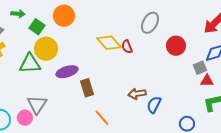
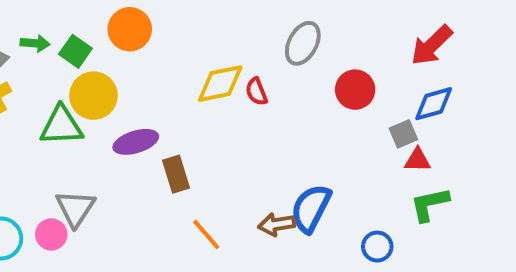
green arrow: (18, 14) -> (35, 43), moved
yellow diamond: (109, 43) -> (220, 84), turned -60
brown arrow: (137, 94) -> (277, 224), moved
blue semicircle: (154, 105) -> (311, 208), size x1.4

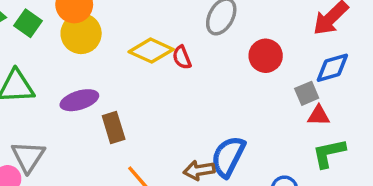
yellow diamond: (220, 84) -> (151, 51), turned 36
yellow circle: (94, 96) -> (81, 34), moved

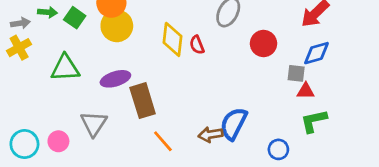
yellow diamond: (151, 51) -> (172, 39), turned 72
gray square: (307, 93) -> (296, 73), turned 30
brown rectangle: (114, 128) -> (143, 101), size x1.4
gray triangle: (28, 157) -> (94, 124), moved

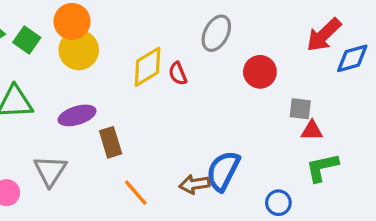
yellow diamond: (172, 39) -> (148, 67), turned 52
blue diamond: (316, 53) -> (352, 58), moved
brown rectangle: (143, 101) -> (111, 142), size x0.7

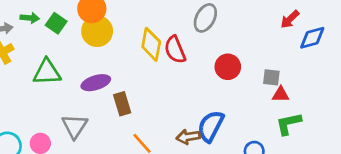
red arrow: (324, 35) -> (290, 19), size x0.7
yellow diamond: (148, 67) -> (151, 44), turned -48
red circle: (260, 72) -> (228, 67), moved
red semicircle: (178, 73) -> (175, 50), size x1.5

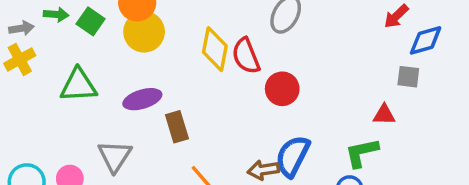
red circle: (228, 67) -> (282, 89), moved
gray square: (271, 77) -> (408, 77), moved
green L-shape: (289, 124) -> (362, 153), moved

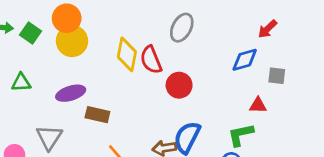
blue diamond: (426, 40) -> (245, 60), moved
green triangle: (78, 85) -> (21, 82), size x0.7
brown rectangle: (177, 127) -> (97, 115), turned -60

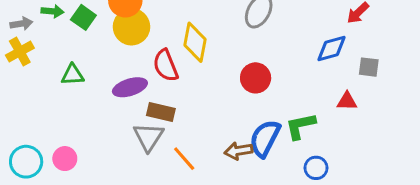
red semicircle: (151, 60) -> (166, 66), moved
green L-shape: (241, 135) -> (301, 126), moved
gray triangle: (49, 137) -> (149, 137), moved

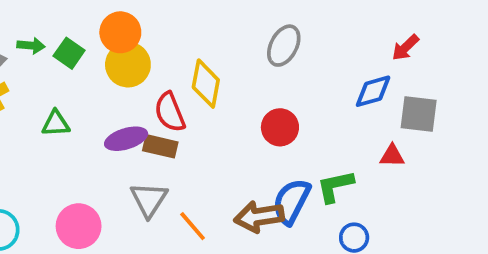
gray square: (369, 67) -> (419, 114), size x1.5
brown rectangle: (161, 112) -> (160, 146), moved
brown arrow: (238, 151) -> (259, 217), size x1.4
pink circle: (65, 159) -> (79, 226), moved, size x1.5

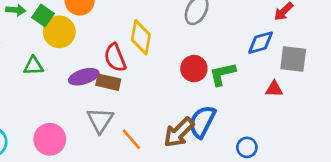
yellow circle: (128, 65) -> (59, 32), moved
green L-shape: (335, 186) -> (222, 74), moved
brown arrow: (259, 217) -> (179, 132), turned -36

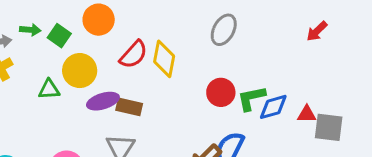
yellow circle: (59, 32) -> (80, 71), moved
blue diamond: (261, 43) -> (273, 107), moved
red semicircle: (115, 58) -> (134, 55), moved, turned -116
gray square: (293, 59) -> (329, 127), moved

